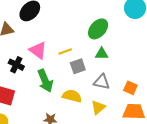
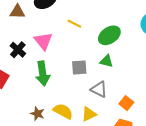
yellow line: (65, 51) -> (74, 24), moved, turned 32
yellow semicircle: (72, 96) -> (63, 111), moved

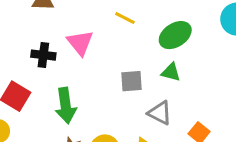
black cross: (18, 50) -> (43, 55), turned -35
green arrow: (43, 73) -> (66, 106), moved

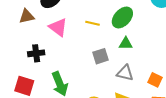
yellow line: (125, 18) -> (92, 23), moved
pink triangle: (80, 43) -> (58, 27), moved

